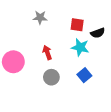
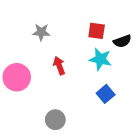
gray star: (40, 18) -> (41, 32), moved
gray circle: (51, 77) -> (55, 120), moved

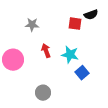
black semicircle: (122, 41) -> (91, 15), moved
cyan star: (100, 59) -> (70, 55), moved

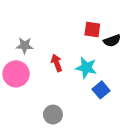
black semicircle: (91, 15) -> (112, 41), moved
gray star: (32, 25) -> (25, 46), moved

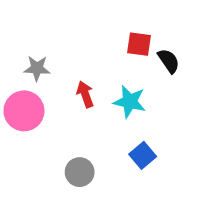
black semicircle: (112, 41) -> (169, 61), turned -105
blue square: (101, 90) -> (143, 155), moved

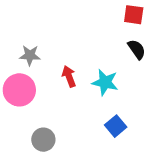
red square: (139, 44) -> (134, 15), moved
gray circle: (80, 172) -> (43, 140), moved

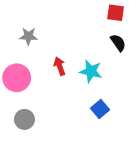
gray star: (30, 55) -> (28, 36), moved
gray circle: (43, 140) -> (24, 119), moved

